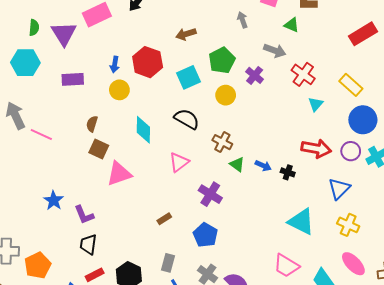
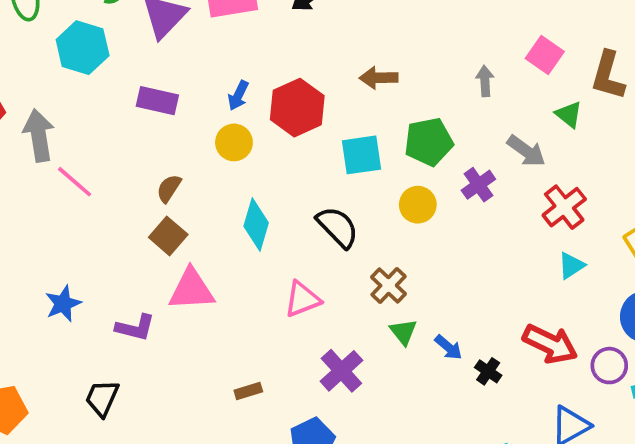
purple L-shape: (84, 215) -> (135, 328), moved, turned -70

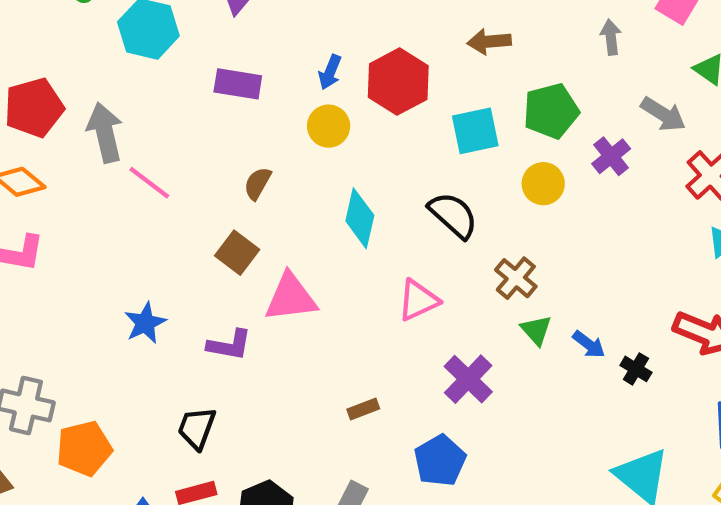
brown square: (168, 236) -> (237, 253), moved

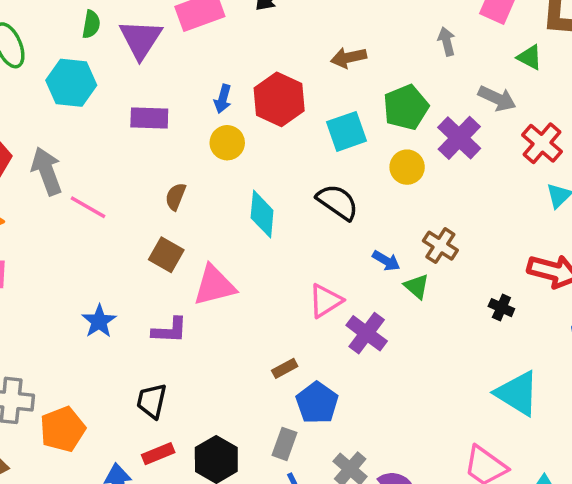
purple cross: (611, 156) -> (459, 138), size x1.4
brown cross: (516, 278) -> (440, 246), moved
pink triangle: (418, 300) -> (325, 301), moved
blue arrow: (589, 344) -> (386, 261), moved
blue pentagon: (440, 461) -> (317, 403), moved

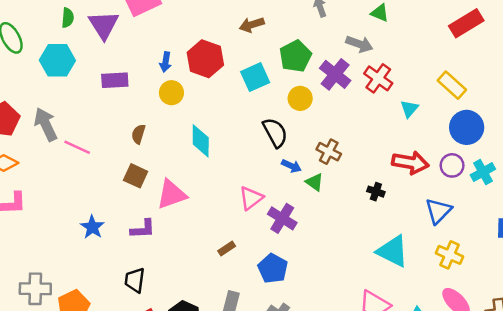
red cross: (542, 143) -> (378, 78), moved
black semicircle: (337, 202) -> (275, 133), moved, turned 32
blue pentagon: (317, 403) -> (273, 268), moved

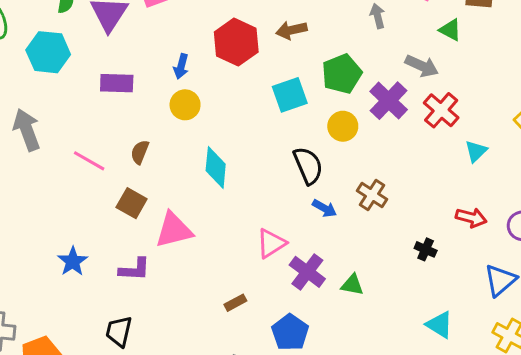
red hexagon: (205, 59) -> (236, 42), moved
pink line: (77, 147) -> (89, 161), moved
red arrow: (410, 163) -> (471, 218), size x0.7
green triangle: (315, 182) -> (352, 285), moved, turned -30
cyan triangle: (393, 251) -> (440, 325), size x0.7

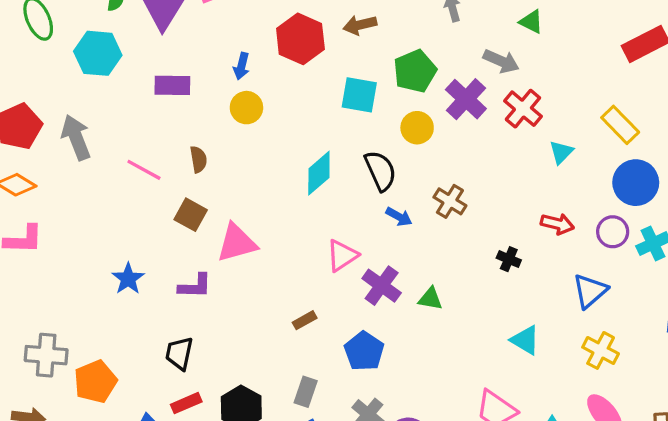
cyan square: (290, 95) -> (359, 95), turned 30
brown semicircle: (140, 152) -> (198, 159), turned 150
cyan diamond: (216, 167) -> (319, 173), moved, turned 45

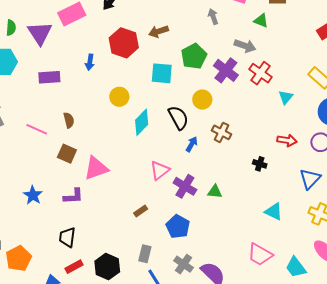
yellow circle: (246, 108) -> (119, 97), moved
yellow circle: (417, 128) -> (202, 100), moved
blue arrow: (399, 217) -> (192, 144), turned -84

